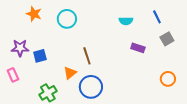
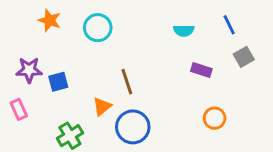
orange circle: (168, 79) -> (215, 118), moved

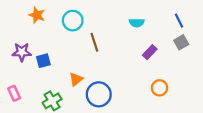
blue line: (229, 25) -> (179, 21), moved
purple rectangle: (201, 70) -> (150, 52), turned -64
brown line: (127, 82) -> (94, 42), moved
pink rectangle: (19, 109) -> (14, 93), moved

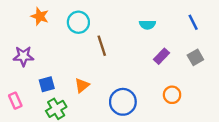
gray square: (181, 42) -> (195, 57), moved
blue square: (43, 61) -> (47, 84), moved
blue circle: (99, 94) -> (123, 102), moved

